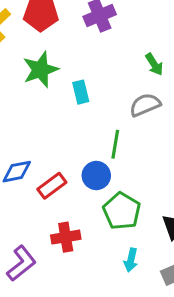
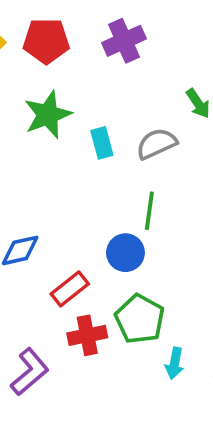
gray semicircle: (145, 105) -> (156, 144), moved
red rectangle: (52, 186) -> (70, 289), moved
green pentagon: (122, 211) -> (140, 319), moved

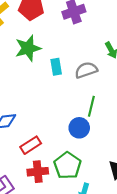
green line: (149, 211) -> (91, 106), moved
blue circle: (125, 253) -> (79, 128), moved

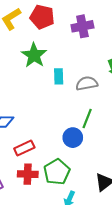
green star: (28, 48) -> (34, 55), turned -30

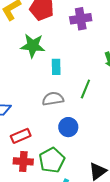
green star: (34, 55) -> (33, 46), turned -30
gray semicircle: (87, 83) -> (53, 99), moved
green line: (87, 119) -> (85, 89), moved

